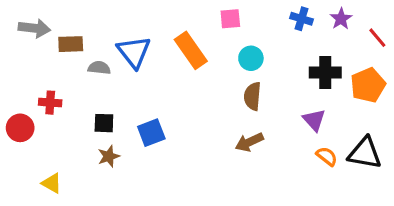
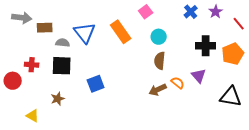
pink square: (230, 19) -> (146, 12), turned -32
blue cross: (301, 19) -> (191, 12), turned 32
black square: (104, 123) -> (62, 66), moved, size x1.5
brown star: (109, 156) -> (58, 99), moved
orange semicircle: (327, 156) -> (178, 83), moved

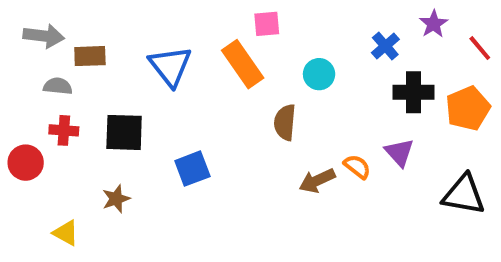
pink square: (146, 12) -> (267, 24), moved, turned 32
blue cross: (191, 12) -> (385, 46), moved
gray semicircle: (63, 43) -> (58, 86), moved
brown semicircle: (160, 61) -> (285, 122), moved

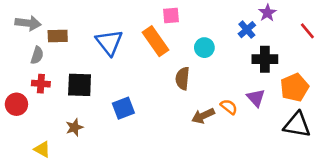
purple star: (434, 24) -> (267, 13), moved
gray semicircle: (58, 86) -> (37, 55), turned 102
orange pentagon: (468, 108) -> (294, 87), moved

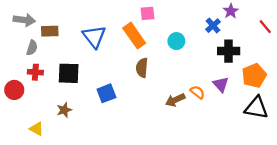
brown semicircle: (183, 78) -> (142, 68), moved

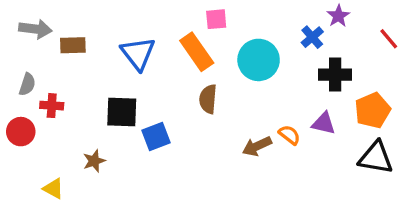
cyan circle: (176, 41) -> (259, 60), size x1.6
gray semicircle: (32, 48) -> (27, 84), moved
black square: (69, 73) -> (122, 112), moved
purple triangle: (221, 84) -> (324, 123), turned -35

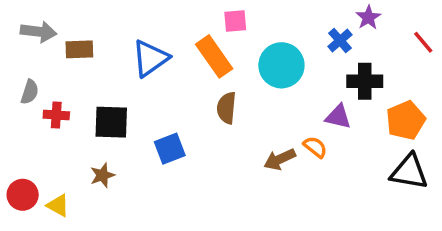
blue triangle: (138, 53) -> (150, 58), turned 33
black square: (122, 112) -> (111, 122), moved
purple triangle: (324, 123) -> (338, 117), moved
red circle: (21, 132) -> (23, 195), moved

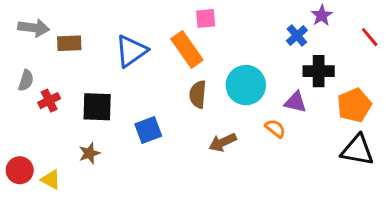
cyan circle: (281, 65) -> (246, 85), moved
red cross: (56, 115) -> (49, 101), turned -30
brown arrow: (280, 159) -> (223, 142), moved

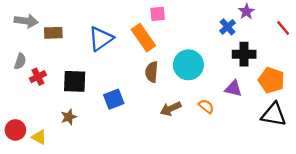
purple triangle: (295, 102) -> (233, 89), moved
orange pentagon: (354, 105) -> (271, 80), turned -30
orange semicircle: (275, 128) -> (206, 106), moved

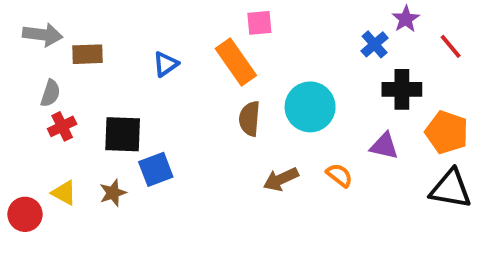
red line: (283, 28) -> (451, 46), moved
blue triangle: (101, 39) -> (166, 64), size x0.6
gray semicircle: (20, 61) -> (50, 93), moved
blue square: (114, 99) -> (156, 169), moved
yellow triangle: (39, 137) -> (64, 193), moved

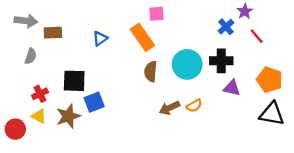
red line: (451, 46) -> (257, 36), moved
black cross: (402, 89) -> (221, 61), moved
red cross: (62, 126) -> (40, 94), moved
orange semicircle: (339, 175) -> (194, 106), moved, turned 112
brown star: (113, 193) -> (68, 116), size x1.5

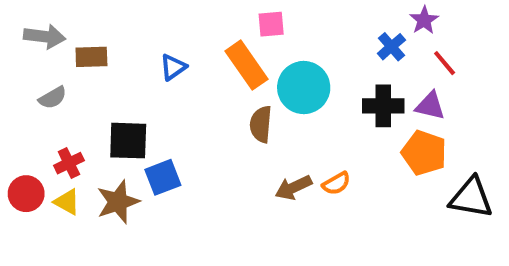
gray semicircle: (31, 56) -> (53, 98), turned 42
cyan circle: (187, 64) -> (304, 88), moved
orange pentagon: (270, 80) -> (424, 153), moved
purple triangle: (232, 88) -> (430, 106), moved
red circle: (15, 129) -> (26, 194), moved

